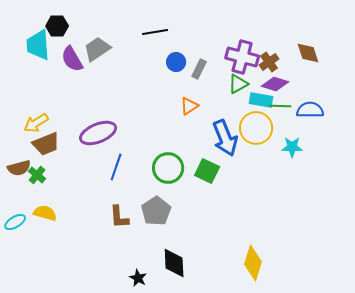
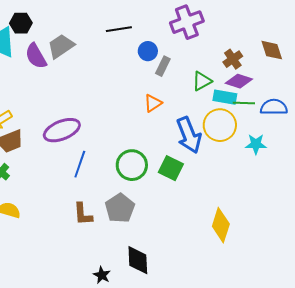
purple cross: (242, 57) -> (187, 22), moved, turned -36
blue circle: (176, 62) -> (148, 51), moved
yellow diamond: (253, 263) -> (221, 225), moved

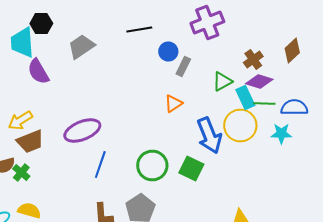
brown diamond: (272, 50) -> (292, 50), turned 65
purple semicircle: (36, 56) -> (38, 72), moved
cyan rectangle: (225, 97) -> (245, 98), turned 55
cyan star: (256, 144) -> (281, 134), moved

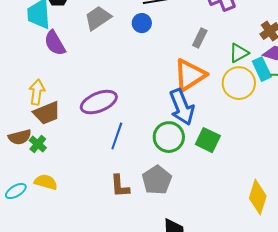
blue circle: (168, 52) -> (142, 23), moved
orange triangle: (173, 104) -> (190, 75), size x1.8
yellow arrow: (20, 120) -> (37, 92), turned 130
yellow circle: (240, 126) -> (239, 83), moved
blue arrow: (209, 136) -> (182, 107), moved

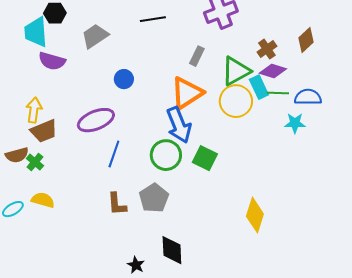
blue circle: (142, 23) -> (124, 79), moved
purple semicircle: (55, 43) -> (52, 61), turned -44
green triangle: (239, 53) -> (236, 71), size x1.5

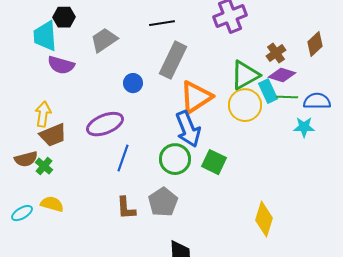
gray rectangle: (197, 56) -> (173, 60), moved, size x1.8

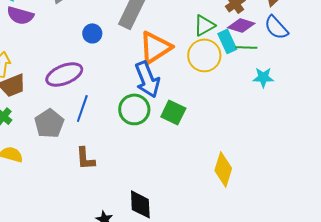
green triangle: (245, 75) -> (204, 25), size x0.7
blue semicircle: (317, 101) -> (276, 27), moved, turned -132
gray pentagon: (163, 202) -> (49, 123), moved

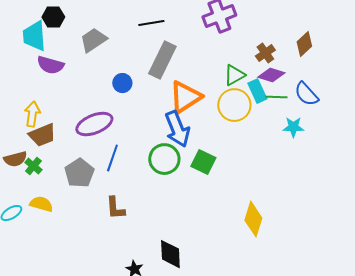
blue semicircle: (276, 27) -> (306, 94), moved

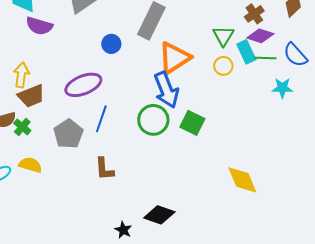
green triangle: (234, 75) -> (223, 36), turned -30
yellow circle: (234, 105) -> (223, 66), size x0.6
yellow diamond: (253, 219) -> (242, 180), turned -40
black diamond: (170, 254) -> (159, 215), turned -68

